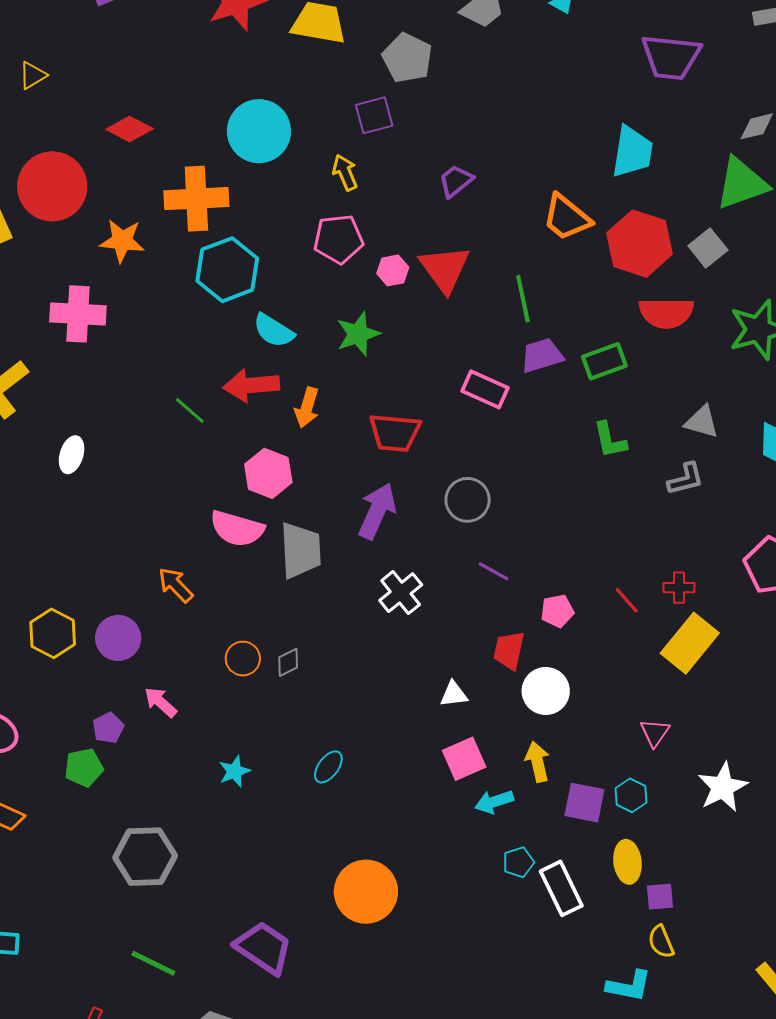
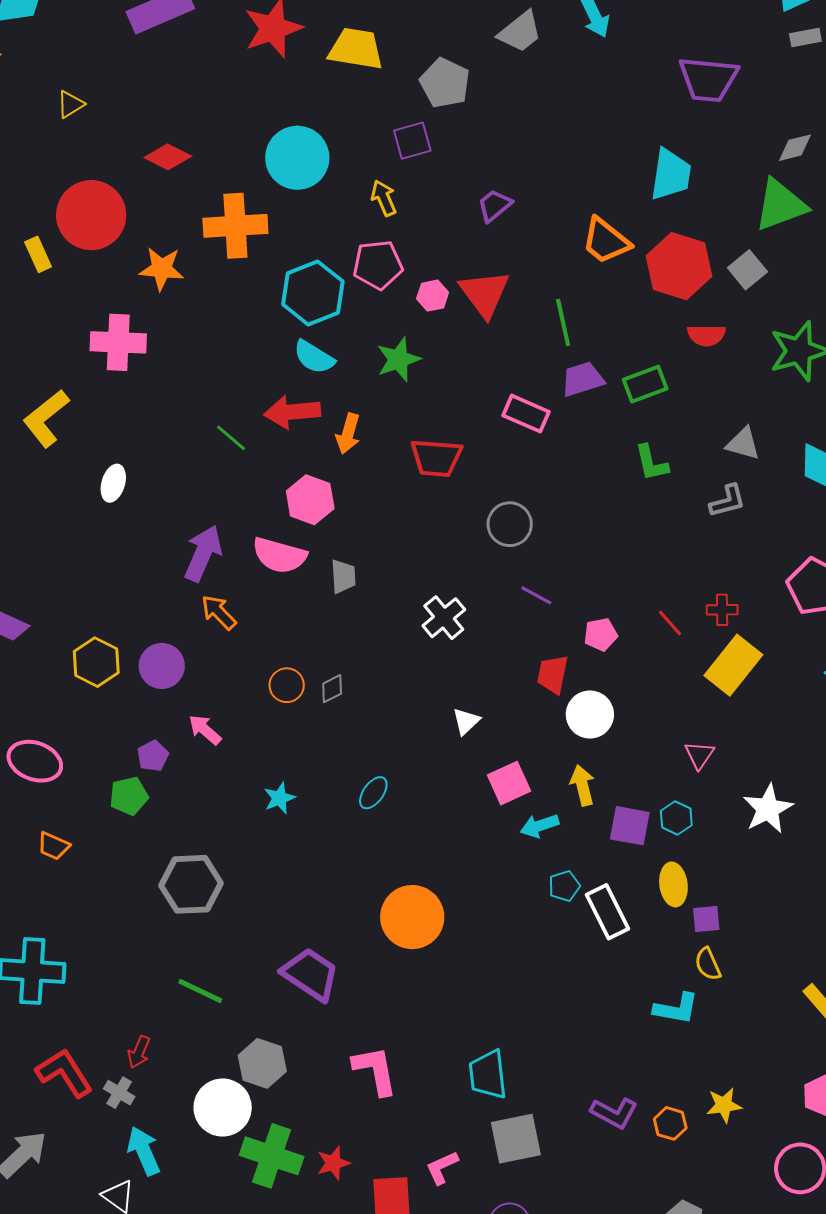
cyan hexagon: (227, 270) -> (313, 293), moved
red semicircle: (666, 313) -> (706, 335), size x0.7
purple arrow: (377, 511) -> (203, 553), moved
gray trapezoid: (301, 550) -> (343, 576), size x0.6
white triangle: (454, 694) -> (466, 721), moved, turned -36

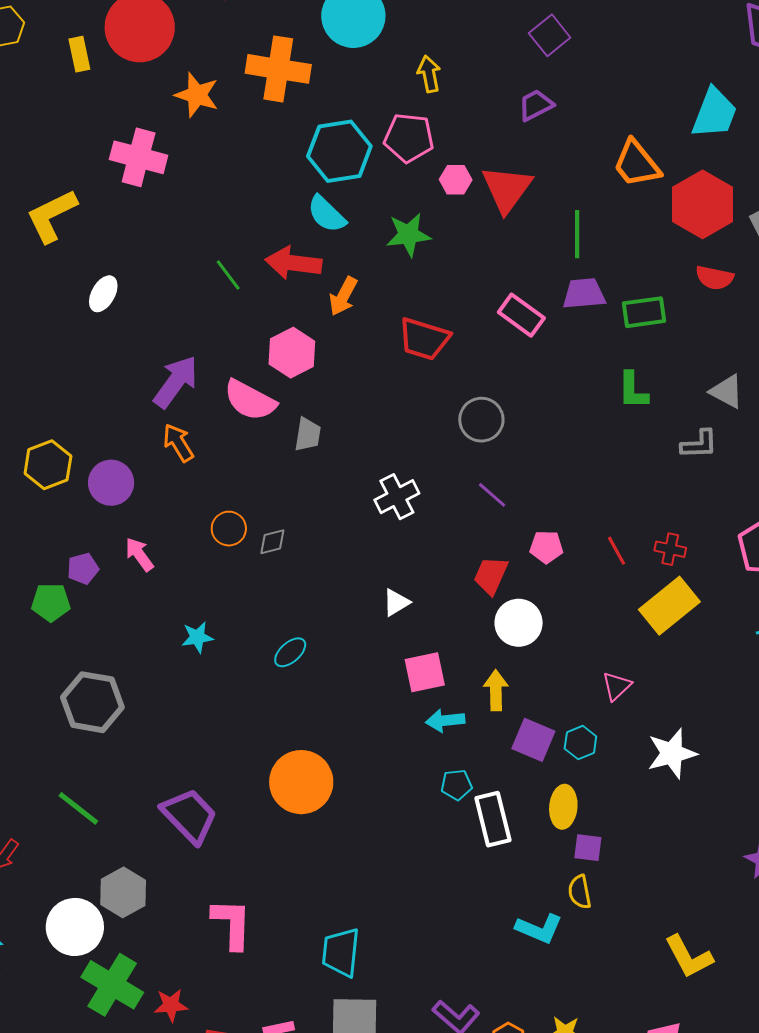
purple square: (412, 141) -> (550, 35), moved, turned -36

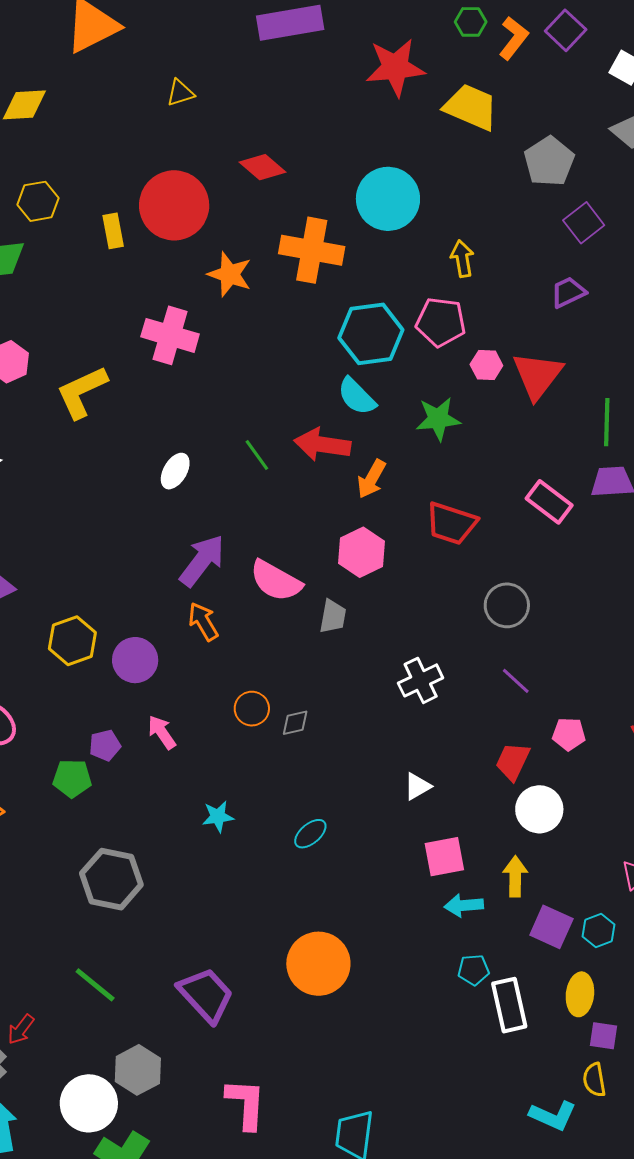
white ellipse: (103, 294) -> (175, 471), moved
pink hexagon: (292, 353) -> (362, 552), moved

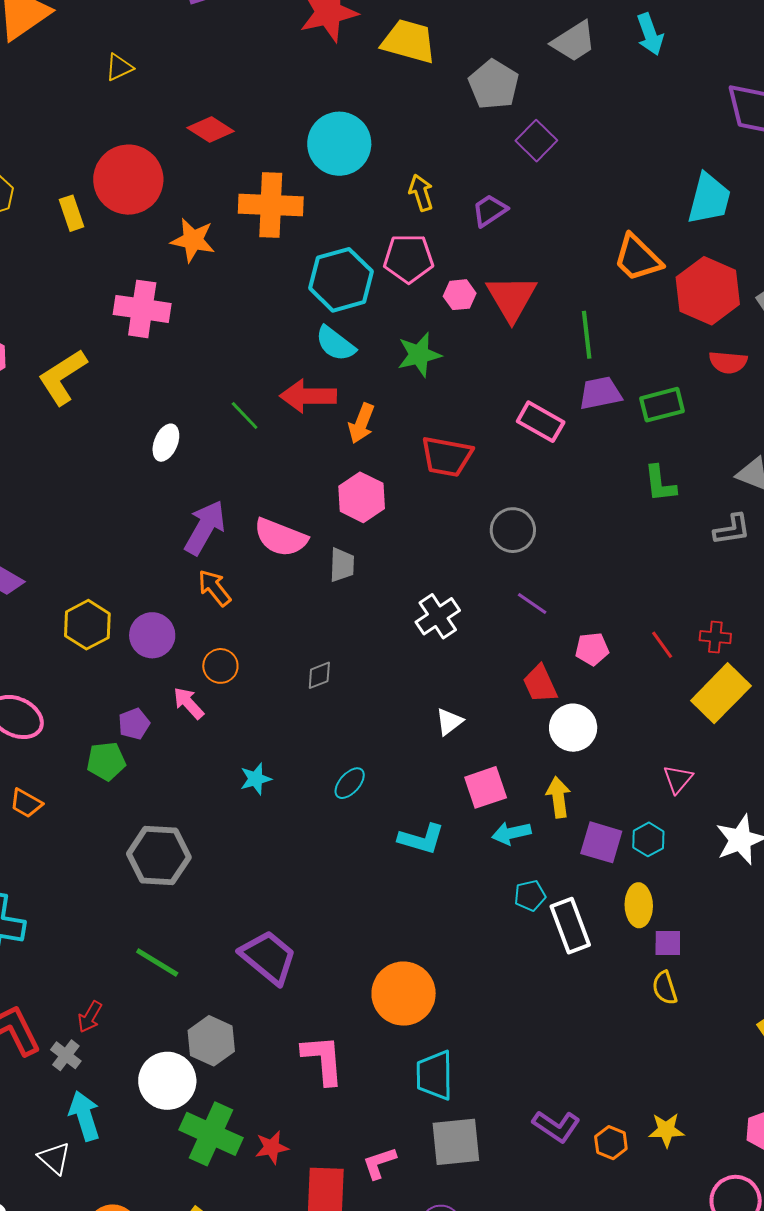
purple trapezoid: (568, 292) -> (490, 210), moved
orange circle: (252, 709) -> (220, 666), moved
red trapezoid: (513, 761) -> (540, 684), turned -42
orange circle: (318, 964) -> (404, 994), moved
cyan L-shape: (553, 1116) -> (421, 839), moved

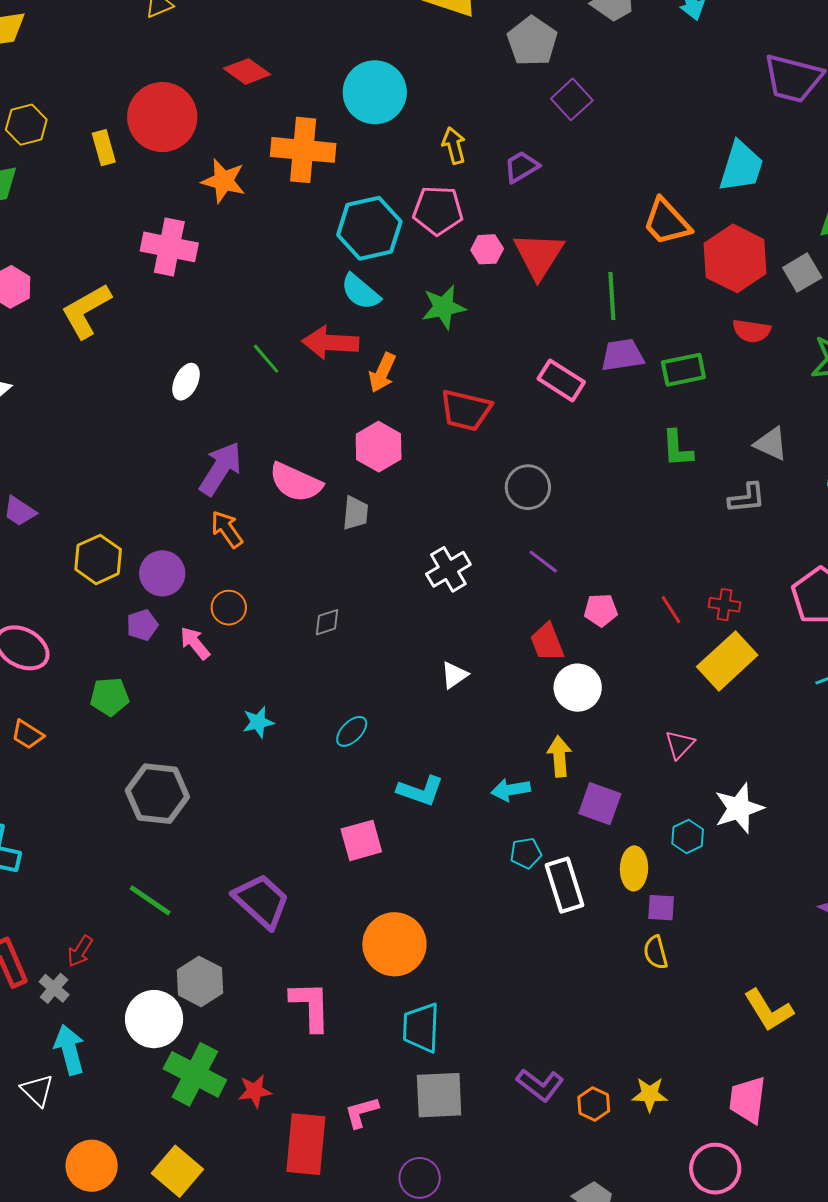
purple pentagon: (134, 724) -> (142, 625), moved
pink square: (486, 787) -> (361, 840), moved
cyan hexagon: (648, 839) -> (688, 836), moved

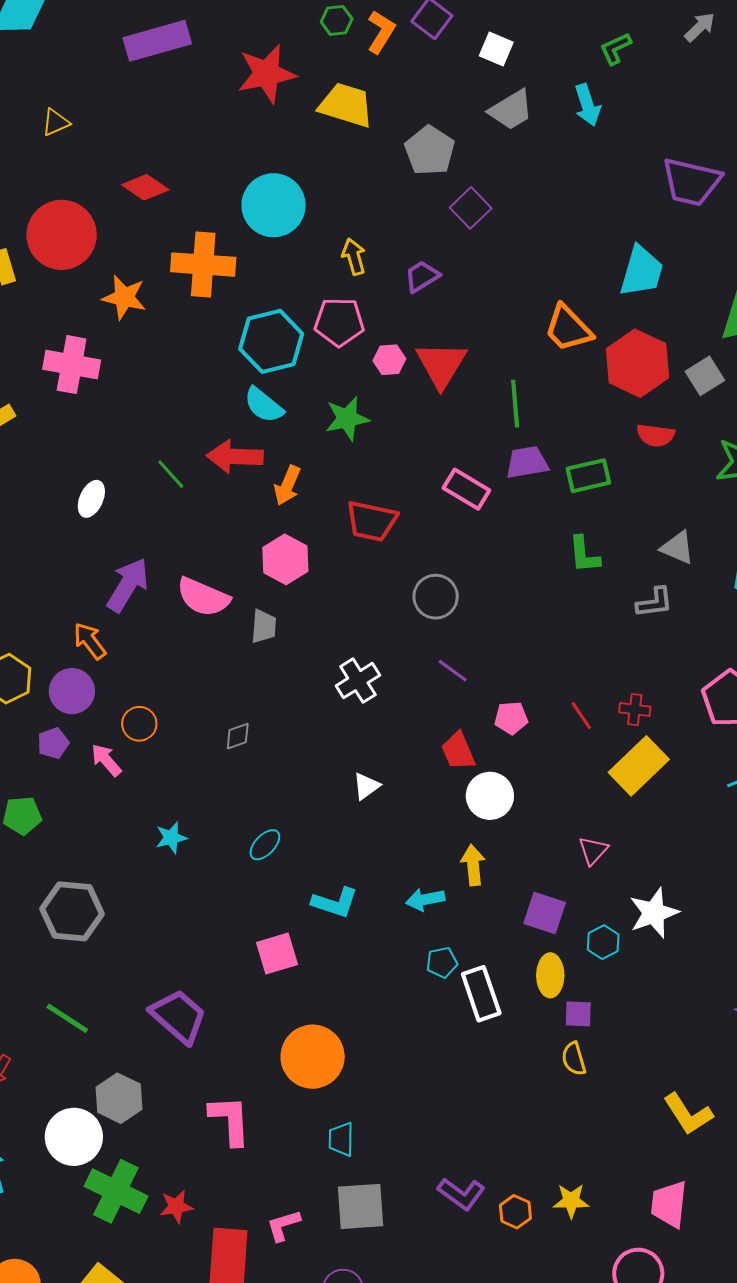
orange arrow: (227, 529) -> (90, 641), moved
purple square: (600, 804) -> (545, 913), moved
cyan trapezoid: (421, 1028) -> (341, 1139), size x0.7

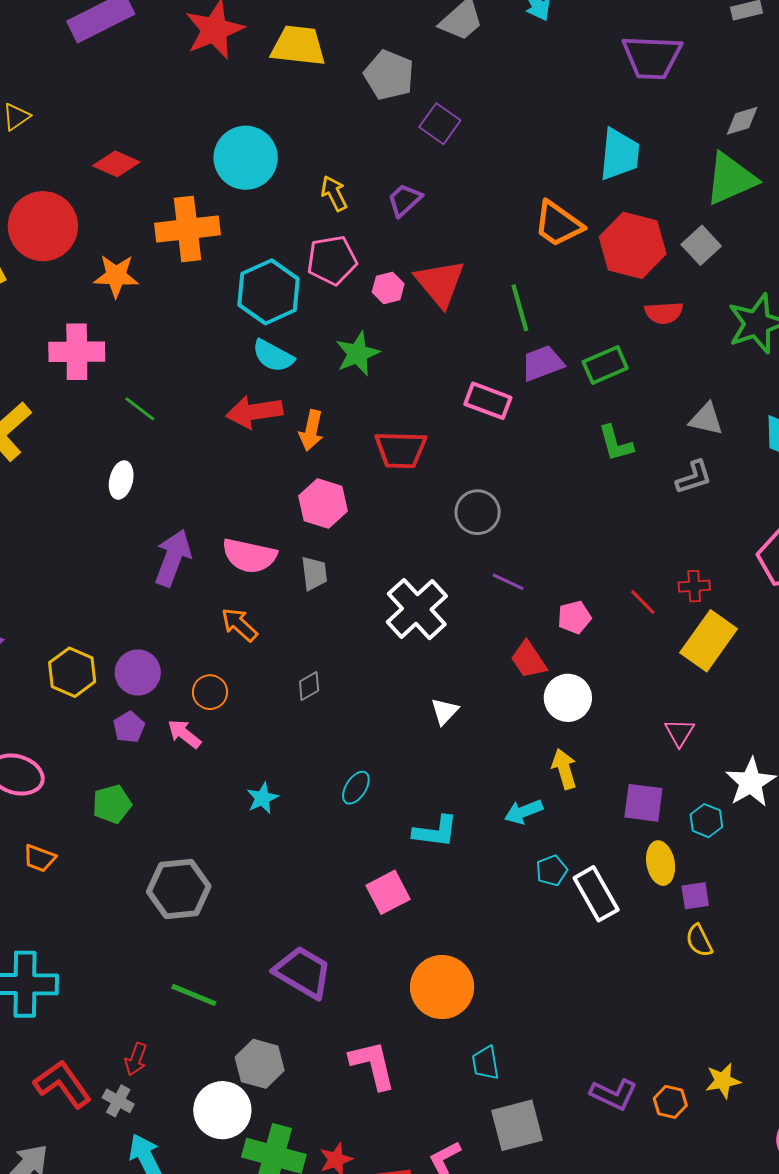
green line: (171, 474) -> (140, 409), moved
orange arrow: (90, 641) -> (239, 625), moved
white cross: (358, 681) -> (417, 609), size x1.4

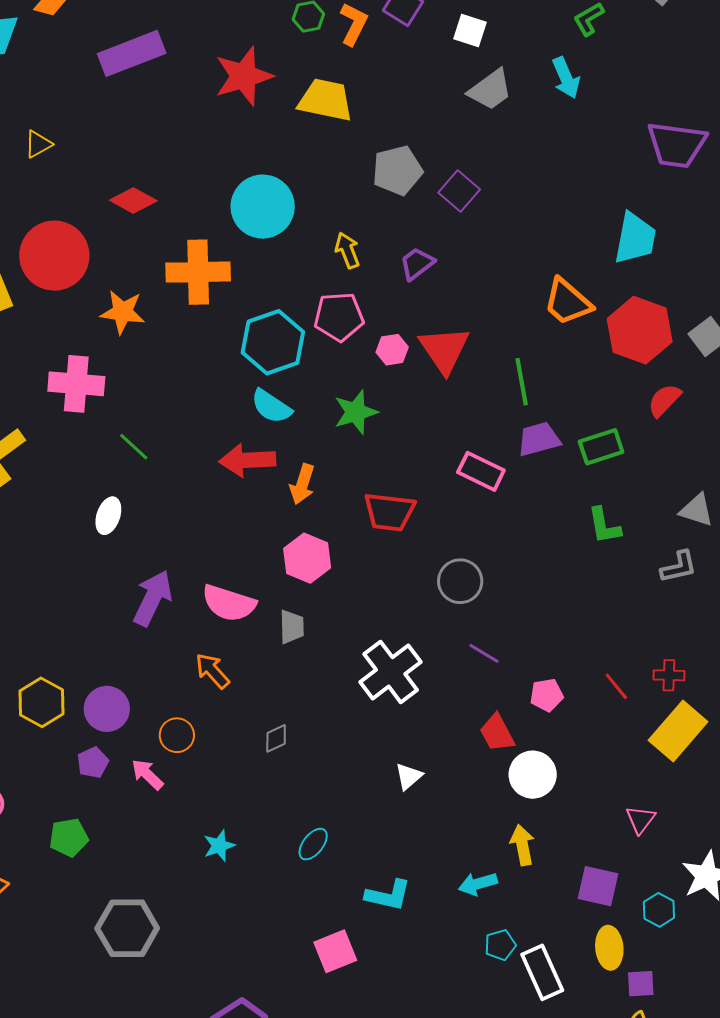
gray pentagon: (389, 75) -> (397, 170), moved, turned 30
red semicircle: (664, 313) -> (664, 400), turned 132

